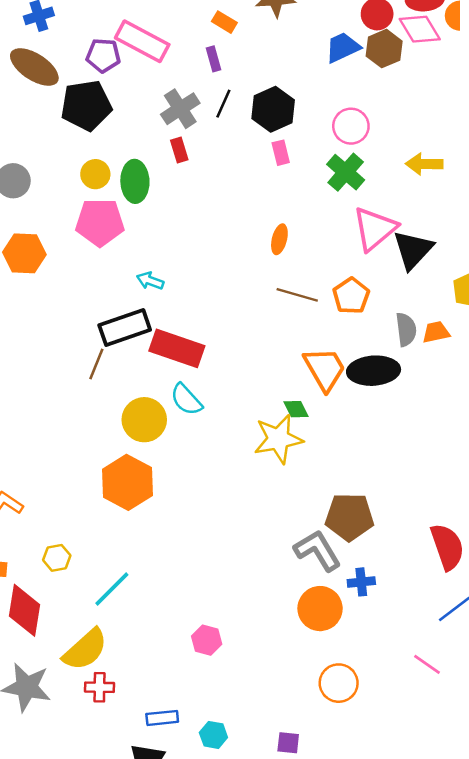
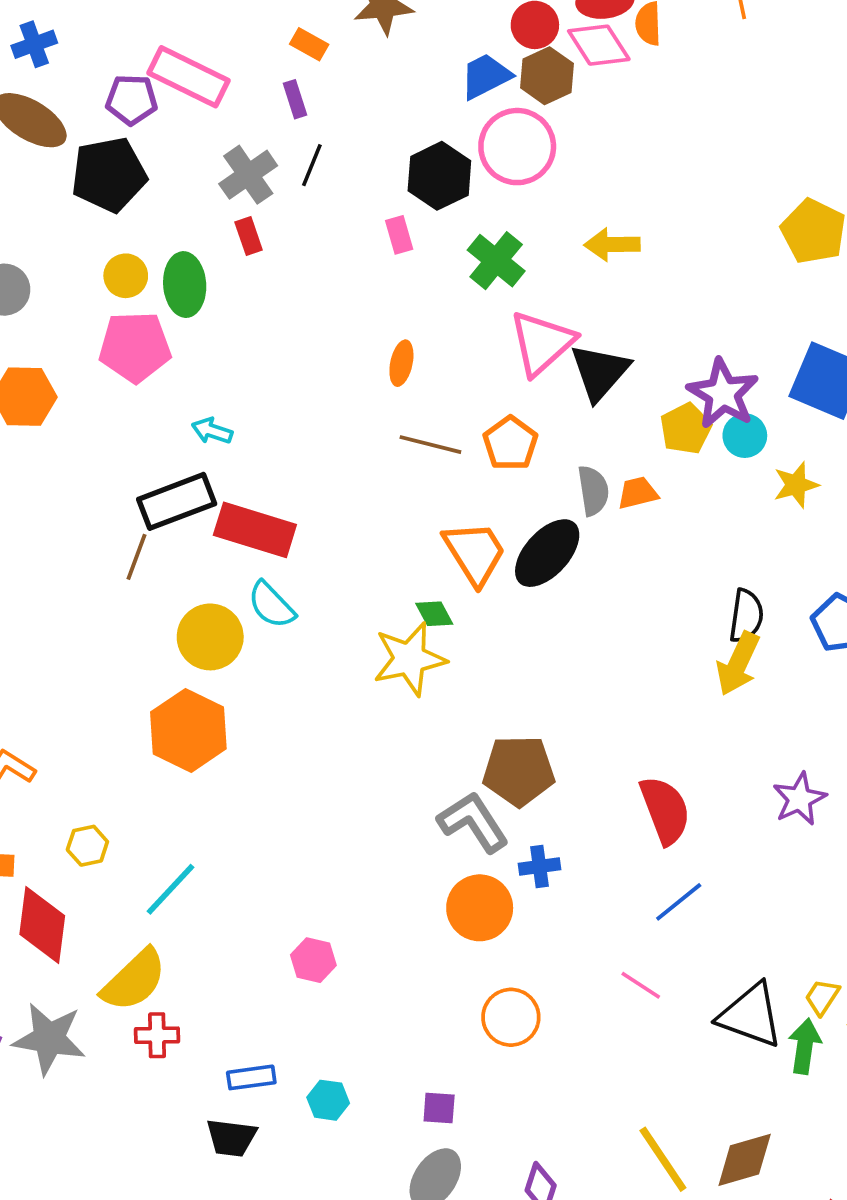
black hexagon: (273, 109) -> (439, 176), moved
pink circle: (351, 126) -> (517, 147), moved, size x1.4
black ellipse: (374, 371) -> (547, 553), turned -42

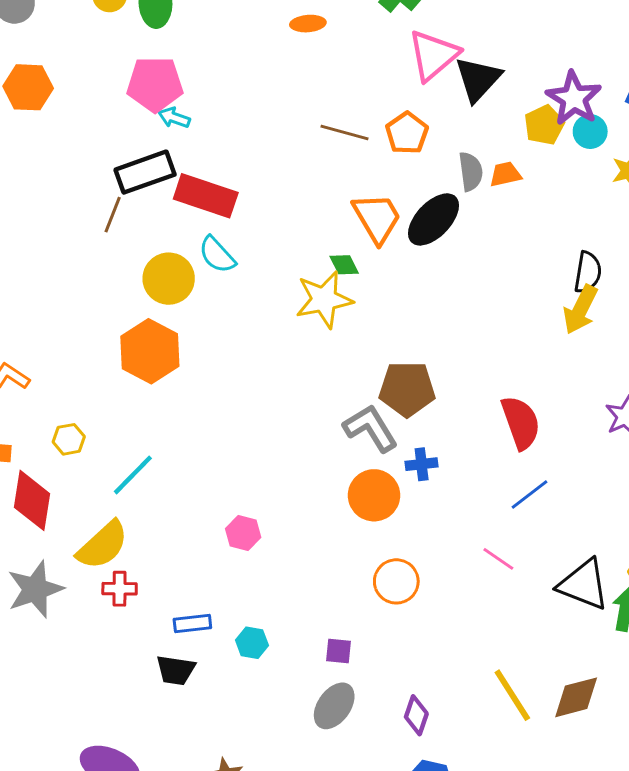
pink pentagon: (135, 347) -> (155, 84), moved
orange ellipse: (401, 363) -> (308, 24), moved, turned 72
gray star: (49, 1039) -> (35, 589), turned -30

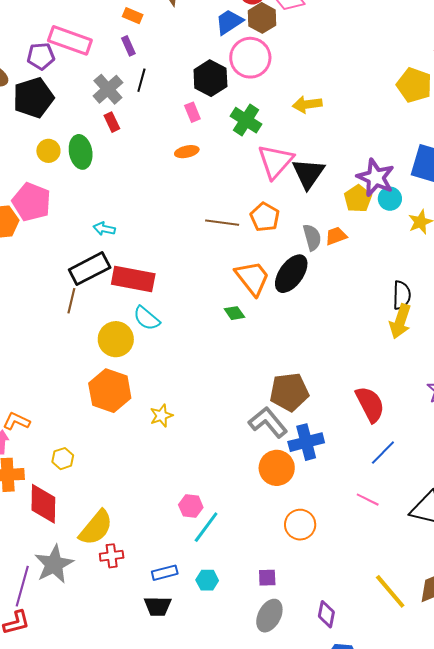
pink pentagon: (155, 84) -> (31, 202), moved, turned 30
yellow star: (324, 300) -> (161, 416), moved, size x0.6
blue cross: (422, 464) -> (306, 442), size x1.6
cyan line: (133, 475) -> (206, 527), moved

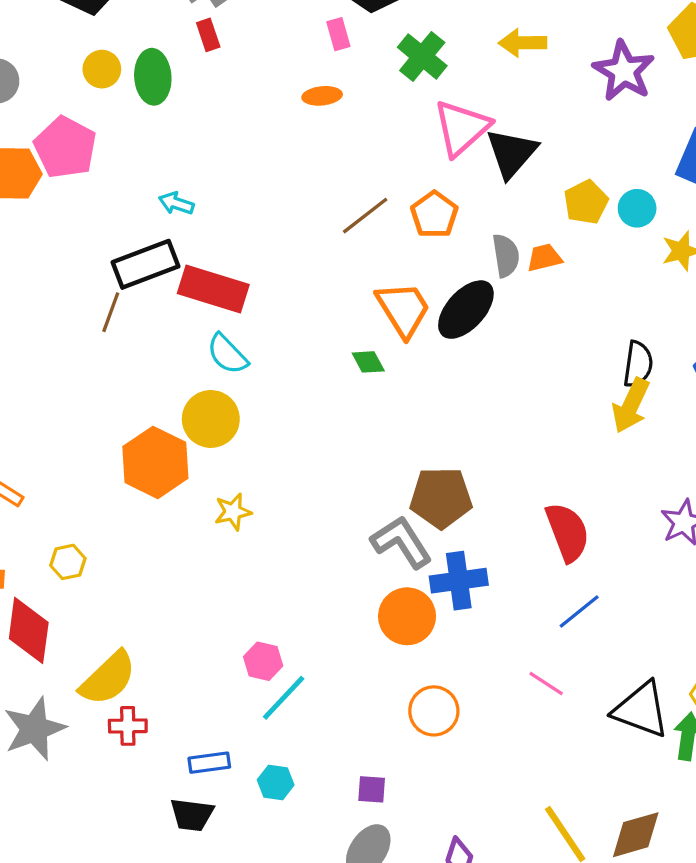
purple star: (376, 177) -> (624, 71), moved
brown line: (222, 223) -> (365, 216), turned -52
yellow circle: (116, 339) -> (211, 419), moved

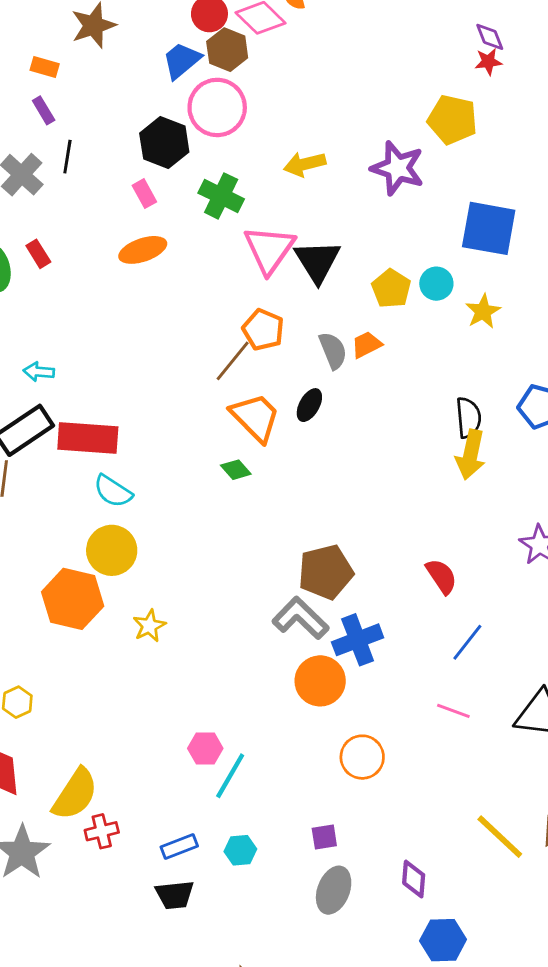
red rectangle: (208, 35) -> (38, 254), moved
orange ellipse: (322, 96) -> (143, 250), size x1.4
brown line: (365, 216) -> (233, 361), moved
black ellipse: (466, 310) -> (309, 405), size x0.6
red semicircle: (568, 532) -> (441, 576), size x0.7

